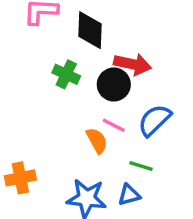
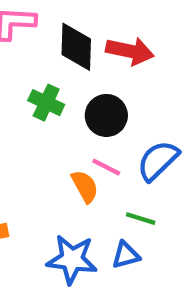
red arrow: (132, 64) -> (130, 51), moved

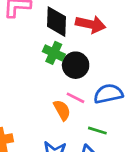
green cross: (46, 103) -> (54, 53), moved
blue semicircle: (158, 161) -> (108, 94), turned 32

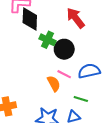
black diamond: (57, 22) -> (30, 19), moved
red arrow: (91, 24) -> (76, 18), turned -140

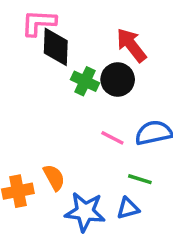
black circle: (64, 49) -> (118, 80), moved
orange semicircle: (54, 84) -> (54, 177), moved

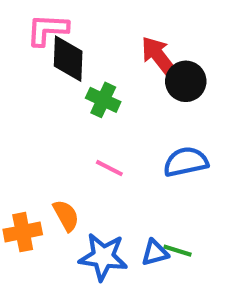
black circle: (118, 80) -> (186, 81), moved
pink line: (112, 138) -> (109, 168), moved
green line: (140, 179) -> (178, 251), moved

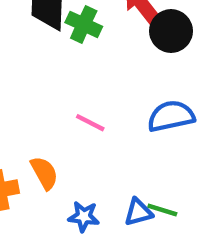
green cross: (103, 100) -> (84, 24), moved
blue star: (103, 257) -> (84, 217), size x0.6

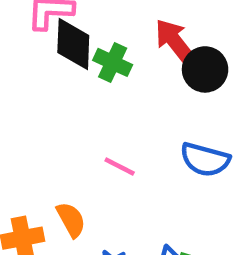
blue semicircle: (171, 116) -> (205, 160), turned -153

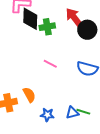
green cross: (113, 62) -> (47, 27), turned -35
pink line: (120, 166) -> (50, 64), moved

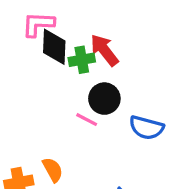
red arrow: (74, 18) -> (104, 50), moved
black circle: (87, 30) -> (104, 99), moved

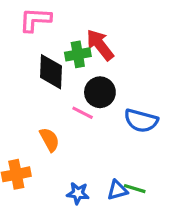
black diamond: (54, 47) -> (51, 72), moved
orange semicircle: (53, 170) -> (49, 140), moved

